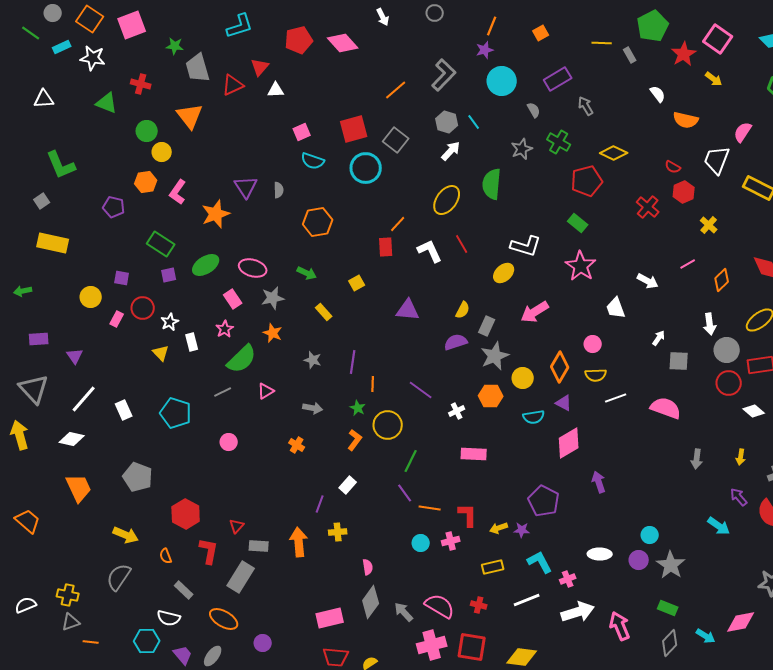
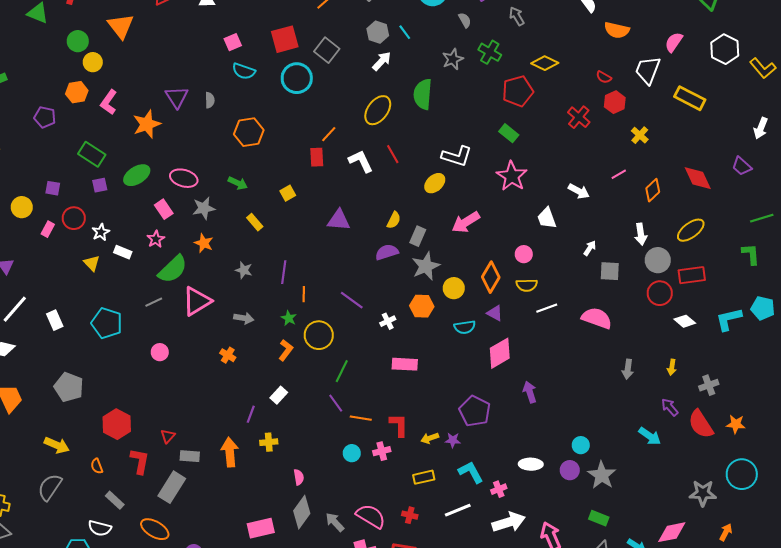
white rectangle: (192, 342) -> (123, 252), turned -54
pink triangle: (266, 391) -> (197, 301), size x1.8

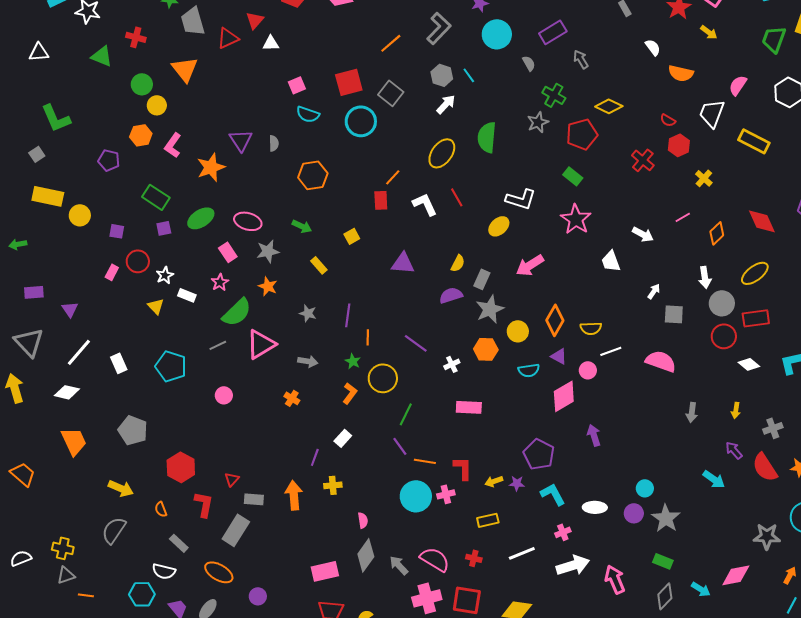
gray star: (453, 59) -> (538, 122), moved
yellow circle: (22, 207) -> (80, 215), moved
pink circle: (524, 254) -> (588, 370), moved
cyan circle: (352, 453) -> (416, 496), size x1.8
cyan L-shape: (471, 472) -> (553, 494), moved

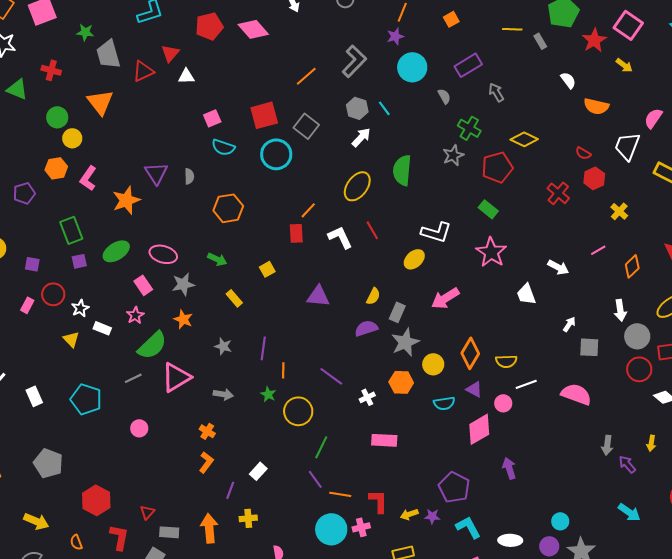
purple pentagon: (109, 160) -> (24, 193), turned -30
green rectangle: (156, 197) -> (71, 230), turned 36
orange L-shape: (350, 393) -> (206, 462), moved
purple arrow: (734, 450) -> (627, 464), moved

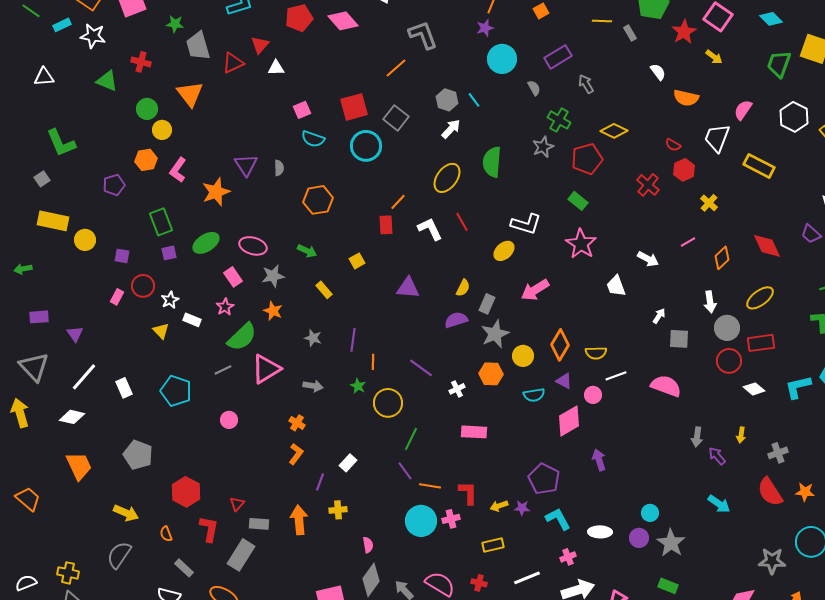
gray L-shape: (354, 61) -> (423, 35), moved, turned -64

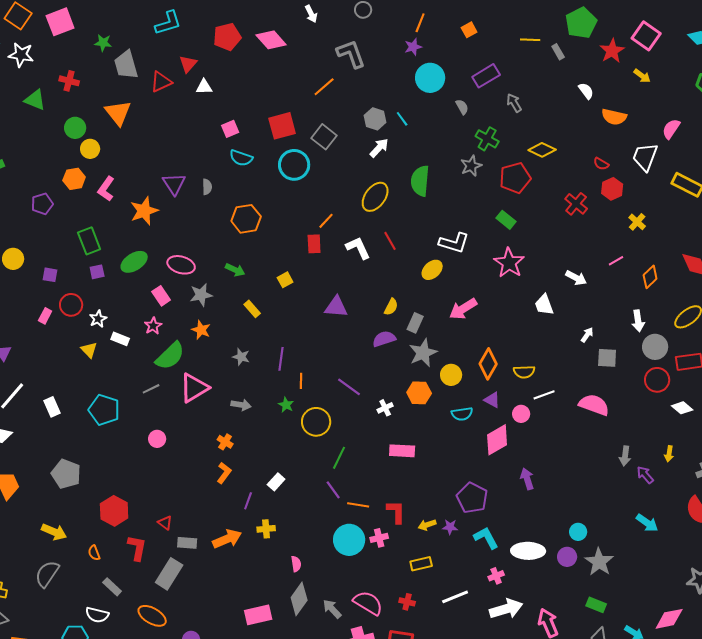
red triangle: (237, 504) -> (165, 523), turned -35
orange arrow: (299, 520) -> (227, 539), turned 72
white ellipse: (600, 532) -> (528, 551), size x1.4

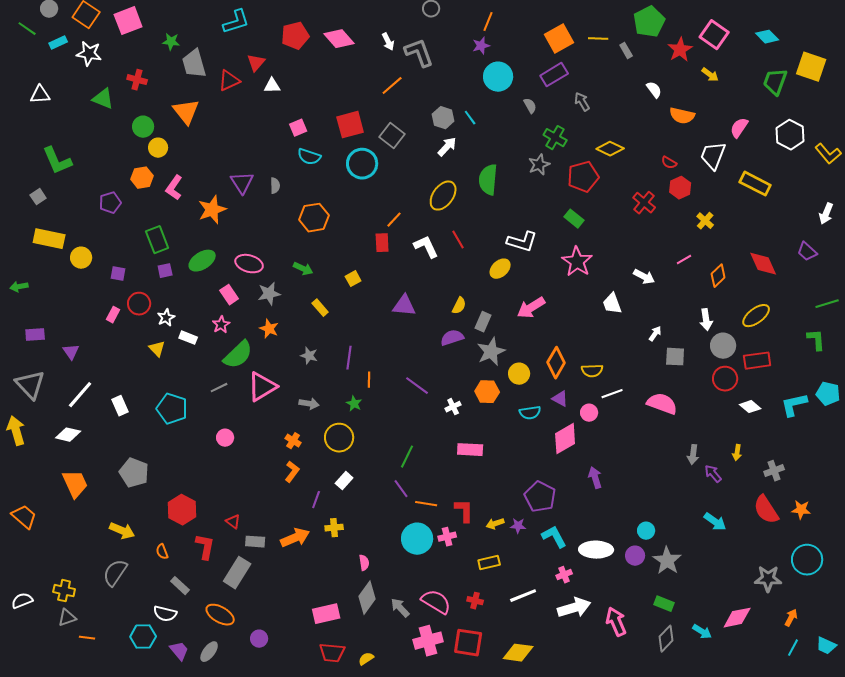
white arrow: (311, 14) -> (388, 42), moved
orange square: (469, 30) -> (559, 39), moved, size x1.8
yellow circle: (316, 422) -> (339, 438), moved

